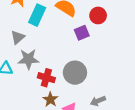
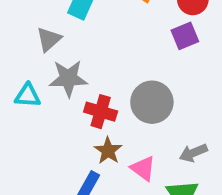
purple square: (82, 33) -> (185, 36), moved

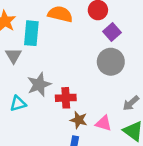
purple square: (185, 36) -> (112, 32), moved
gray triangle: (49, 39) -> (13, 56), moved
gray circle: (152, 102) -> (111, 62), moved

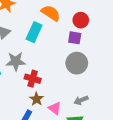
purple square: (112, 32) -> (75, 38), moved, turned 32
cyan rectangle: (31, 33) -> (34, 32), moved

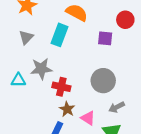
red circle: (81, 20) -> (125, 20), moved
gray circle: (77, 63) -> (103, 81), moved

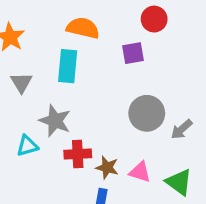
gray star: (41, 69) -> (55, 121), turned -30
red cross: (61, 87) -> (78, 154), moved
gray arrow: (117, 107) -> (182, 129), moved

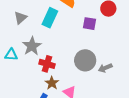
gray arrow: (182, 129) -> (105, 68), moved
red cross: (78, 154) -> (47, 64), moved

